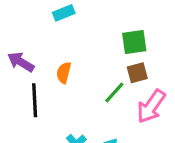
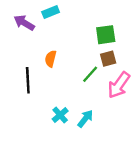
purple arrow: (21, 62) -> (24, 23), moved

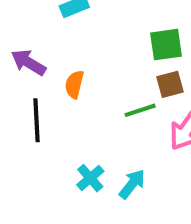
purple arrow: (24, 23) -> (29, 62), moved
green line: (90, 74) -> (140, 110), turned 30

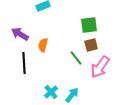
green line: (140, 110) -> (76, 58), turned 70

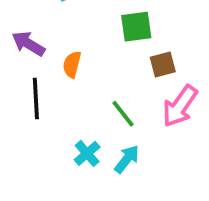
green square: (89, 25) -> (136, 27), moved
green line: (76, 58) -> (123, 114), moved

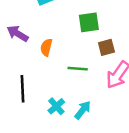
black line: (36, 99) -> (23, 89), moved
green line: (123, 114) -> (78, 69), moved, turned -48

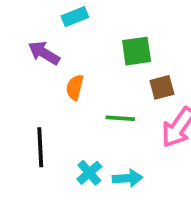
purple arrow: (18, 34) -> (44, 53), moved
cyan arrow: (83, 110) -> (127, 178), turned 48

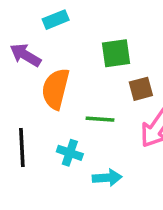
orange semicircle: (75, 87) -> (56, 89), size x1.6
cyan cross: (89, 173) -> (70, 153), moved, turned -30

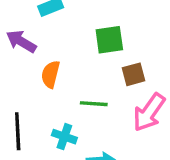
orange semicircle: (56, 89) -> (51, 74), size x0.7

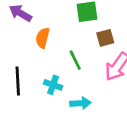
green line: (94, 104) -> (75, 60), turned 60

